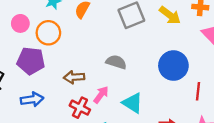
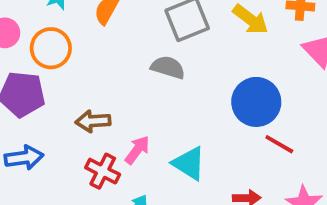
gray semicircle: (116, 62) -> (168, 67), moved
red line: (198, 91) -> (279, 144), moved, turned -66

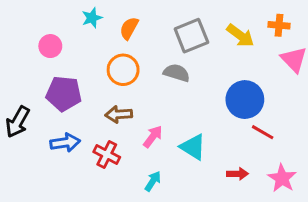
orange circle: (51, 48) -> (123, 70), moved
red cross: (103, 171) -> (107, 154), moved

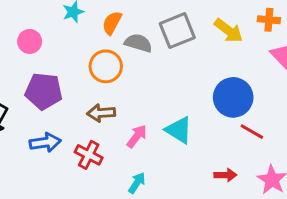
gray semicircle: (177, 73) -> (138, 43), moved
cyan triangle: (193, 147) -> (179, 130), moved

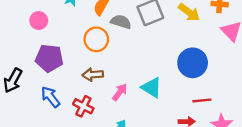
red line: (252, 132) -> (202, 100), moved, turned -36
blue arrow: (45, 142) -> (50, 97), turned -120

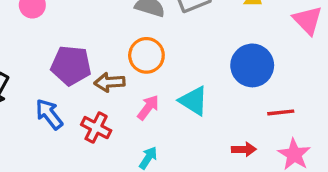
orange circle: (96, 39) -> (146, 55), moved
purple pentagon: (49, 58) -> (71, 65), moved
red line: (202, 100) -> (281, 112), moved

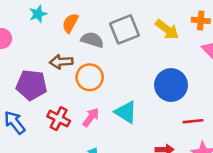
brown arrow: (110, 82) -> (61, 62), moved
red cross: (96, 128) -> (59, 119), moved

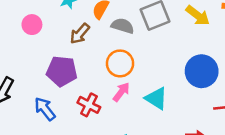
brown arrow: (61, 62) -> (80, 34), moved, turned -45
pink arrow: (91, 117) -> (121, 92), moved

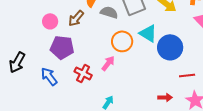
pink circle: (32, 25) -> (50, 21), moved
orange circle: (120, 63) -> (122, 41), moved
cyan triangle: (156, 98) -> (148, 33), moved

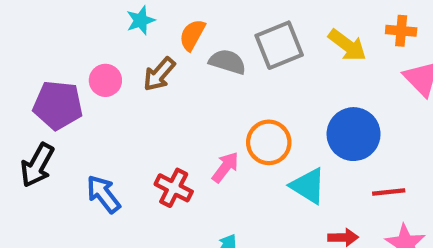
cyan triangle: (148, 33) -> (308, 186), moved
orange circle: (122, 41) -> (269, 142), moved
purple pentagon: (62, 47) -> (58, 105), moved

